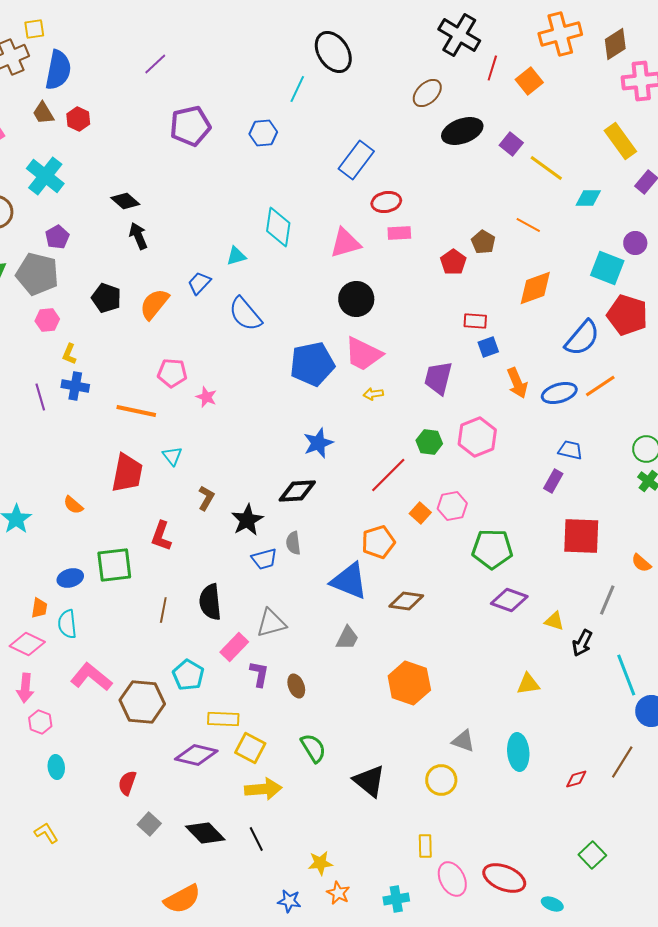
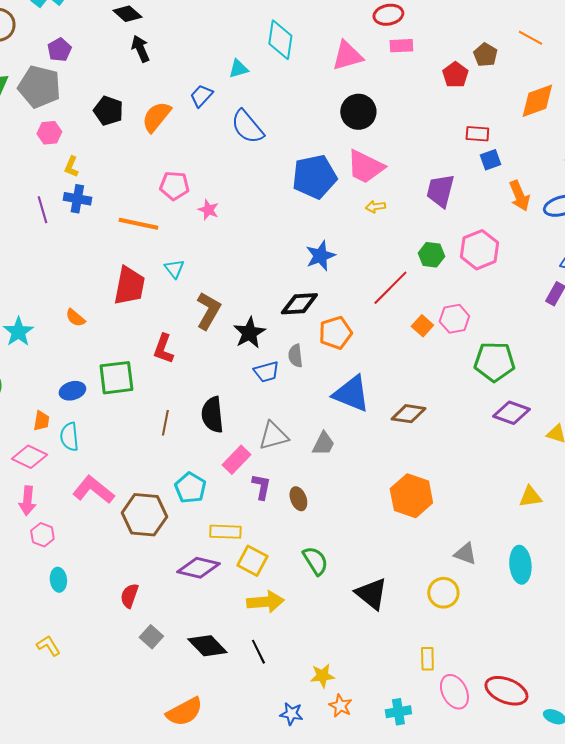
brown L-shape: (206, 498) -> (208, 311), size x1.5
orange pentagon: (378, 542) -> (335, 333), moved
gray trapezoid: (347, 638) -> (323, 444), moved

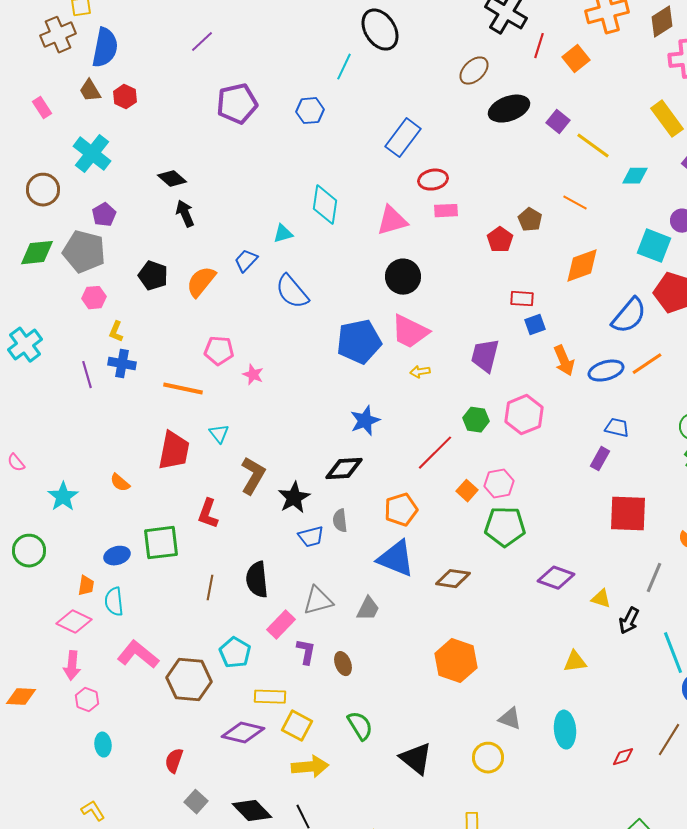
orange pentagon: (335, 333) -> (401, 510), moved
green pentagon: (494, 362) -> (505, 527), moved

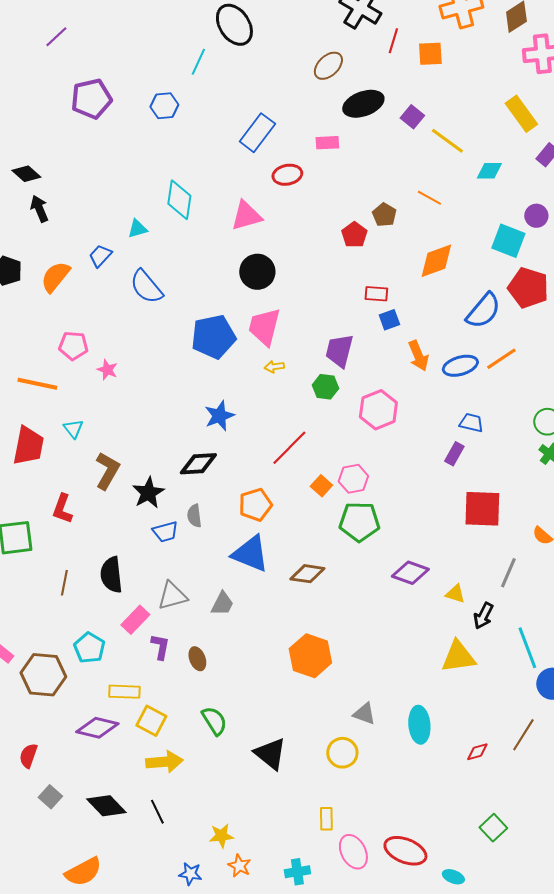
orange square: (576, 59) -> (430, 54), turned 36
pink rectangle: (446, 211) -> (327, 143), moved
pink trapezoid: (410, 332) -> (264, 327), turned 78
green hexagon: (476, 420) -> (325, 387), moved
yellow triangle: (575, 662) -> (458, 657), moved, size x1.5

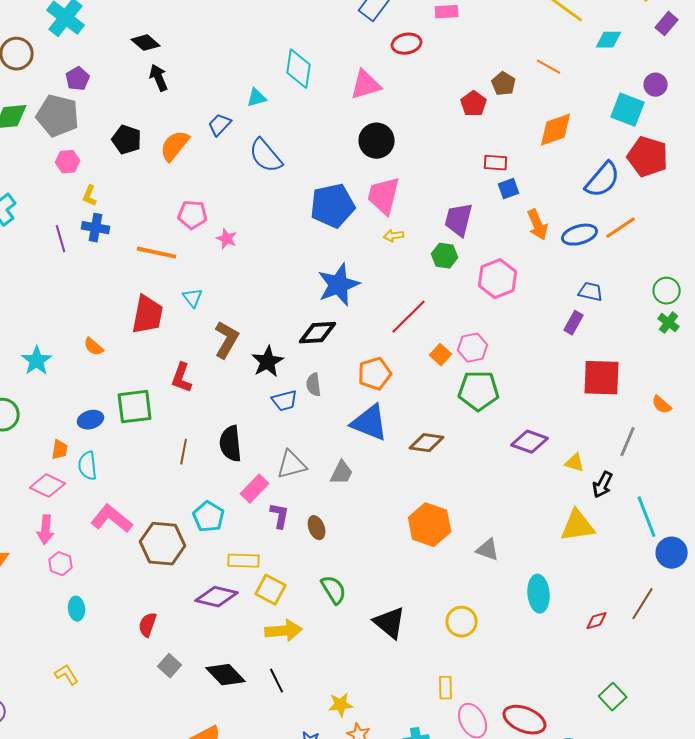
blue star: (219, 416) -> (339, 285), size x1.4
gray triangle: (364, 714) -> (488, 550), moved

